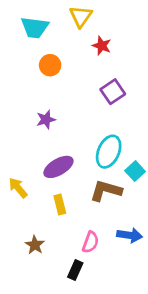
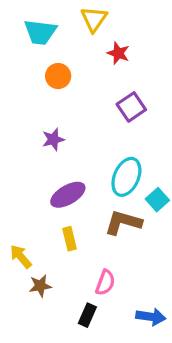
yellow arrow: (18, 188) -> (21, 257), moved
blue arrow: (130, 235) -> (151, 317), moved
brown star: (35, 245) -> (40, 286), turned 30

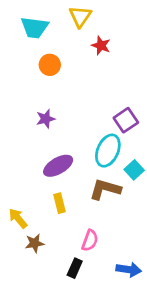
purple square: (131, 107) -> (126, 120), moved

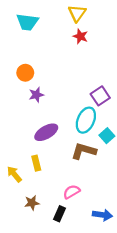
yellow triangle: (80, 16) -> (77, 13), moved
orange circle: (50, 65) -> (25, 73), moved
yellow rectangle: (59, 203) -> (36, 163), moved
pink semicircle: (90, 240) -> (72, 192), turned -140
brown star: (35, 243) -> (32, 203), moved

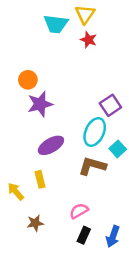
cyan trapezoid: (27, 22) -> (56, 24), moved
purple star: (36, 95) -> (40, 104), size x1.5
black rectangle: (59, 214) -> (84, 235), moved
blue arrow: (102, 215) -> (113, 236), turned 102

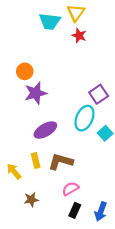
brown L-shape: (92, 166) -> (61, 162), moved

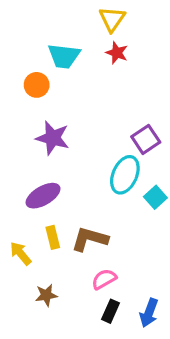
cyan trapezoid: (50, 21) -> (64, 56), moved
orange circle: (25, 71) -> (37, 85), moved
purple star: (36, 93) -> (53, 138), turned 30
purple ellipse: (45, 130) -> (43, 196), moved

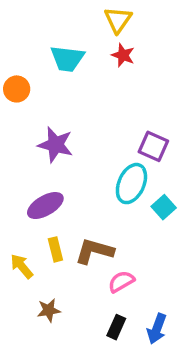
orange circle: (37, 85) -> (17, 89), moved
purple square: (146, 139) -> (153, 146), turned -32
pink semicircle: (104, 279) -> (121, 281), moved

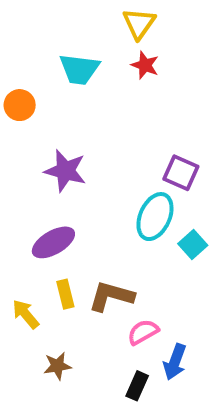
blue arrow: (157, 329) -> (175, 362), moved

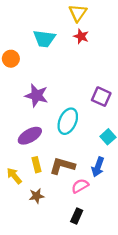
cyan ellipse: (155, 217) -> (68, 121), moved
blue arrow: (175, 362) -> (98, 167), moved
brown star: (57, 366) -> (37, 196), moved

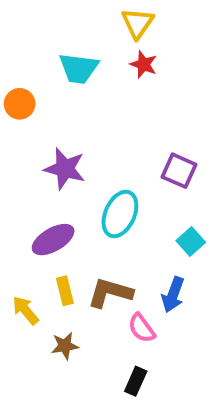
pink semicircle: (80, 186) -> (142, 328), turned -96

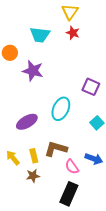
purple star: (65, 169) -> (33, 71), moved
yellow rectangle: (65, 291) -> (34, 156), moved
blue arrow: (173, 295) -> (94, 159), moved, turned -90
black rectangle: (136, 381) -> (69, 194), size x1.6

